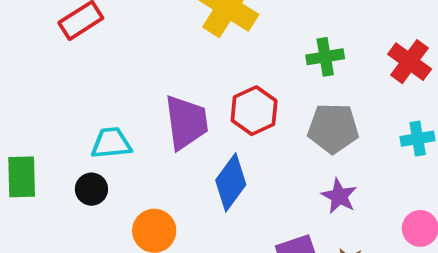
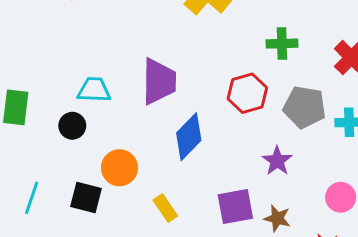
red hexagon: (254, 111) -> (247, 93), moved
gray pentagon: (333, 128) -> (305, 107), moved

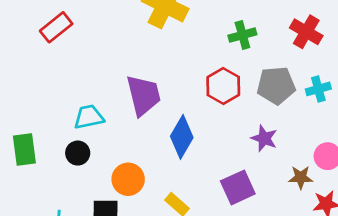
brown star: (277, 218) -> (301, 177), moved

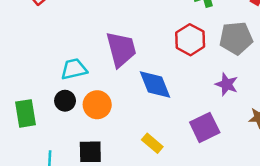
blue diamond: (182, 137) -> (155, 85), turned -51
green rectangle: (24, 149) -> (26, 113), moved
orange circle: (128, 179) -> (97, 105), moved

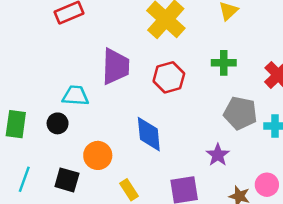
red hexagon: (190, 40) -> (169, 77), moved
purple trapezoid: (121, 49) -> (116, 66), moved
orange circle: (97, 105) -> (98, 155), moved

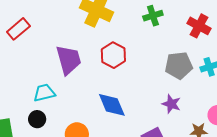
green cross: (224, 63) -> (153, 16), moved

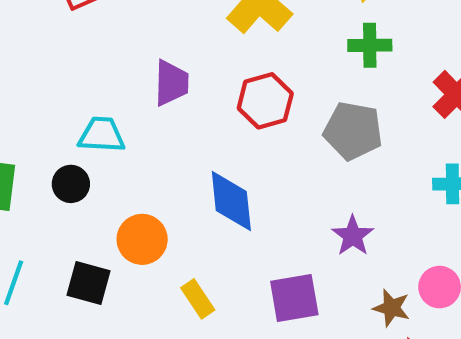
purple trapezoid: (69, 60) -> (171, 83), size x0.7
gray pentagon: (179, 65) -> (353, 131), moved

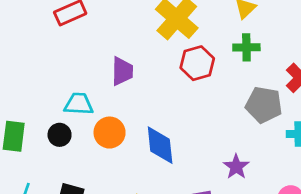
red hexagon: (265, 101) -> (197, 63), moved
gray pentagon: (353, 131) -> (264, 105), moved
orange circle: (142, 239) -> (110, 133), moved

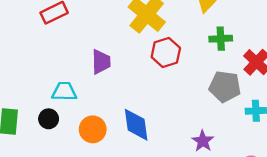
green cross: (246, 47) -> (221, 39), moved
orange circle: (110, 133) -> (93, 129), moved

